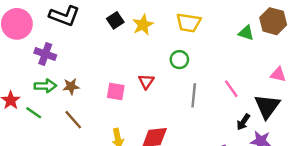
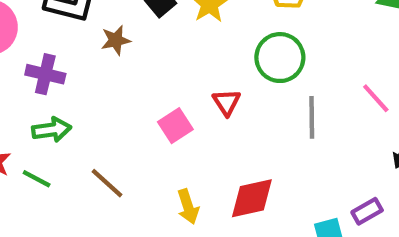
green circle: (179, 60) -> (280, 58), size x1.5
brown star: (71, 86) -> (116, 40), moved
pink square: (116, 91) -> (175, 126), turned -36

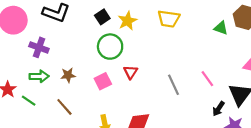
brown star: (116, 40) -> (68, 75), moved
green circle: (280, 58) -> (110, 47), moved
gray line: (312, 117) -> (173, 85), turned -30

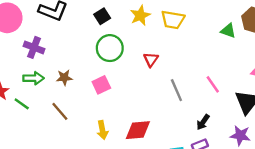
yellow star: (127, 21) -> (140, 15), moved
red triangle: (131, 72) -> (151, 60), moved
black arrow: (218, 109) -> (203, 122), moved

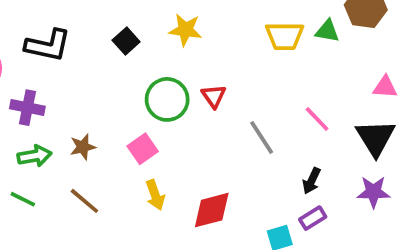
yellow star: (140, 15) -> (185, 30), turned -30
yellow trapezoid: (173, 20) -> (285, 36), moved
green circle: (110, 48) -> (167, 99), moved
yellow arrow: (102, 130) -> (155, 195), moved

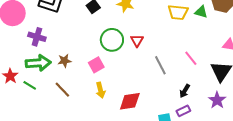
green arrow: (35, 156) -> (38, 63), size x1.4
purple star: (373, 192) -> (217, 100), turned 30

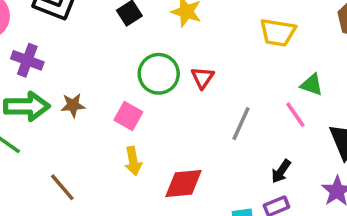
green triangle: (201, 12) -> (312, 85), moved
pink square: (96, 65) -> (128, 116), turned -35
gray line: (160, 65) -> (241, 124), turned 48
brown line: (62, 90) -> (62, 187), moved

